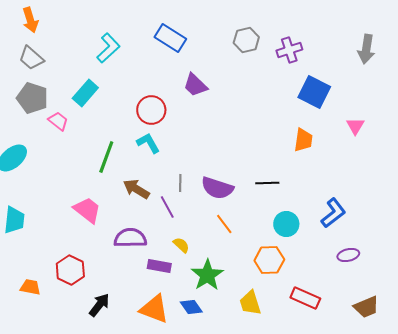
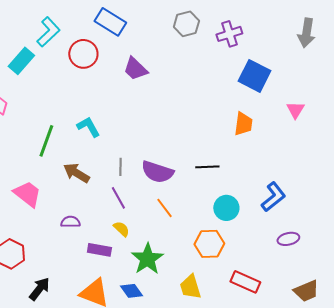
cyan rectangle: (85, 93) -> (21, 61), moved
red circle: (151, 110) -> (83, 54), moved
purple line: (167, 207) -> (118, 198), moved
purple semicircle: (130, 238) -> (70, 222), size x0.6

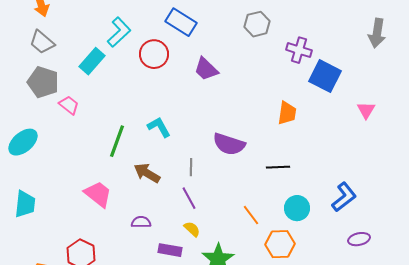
purple cross: (229, 34) -> (299, 50), moved, turned 35
orange trapezoid: (243, 124) -> (287, 113), moved
purple semicircle: (157, 172) -> (229, 144), moved
orange line: (164, 208) -> (251, 215), moved

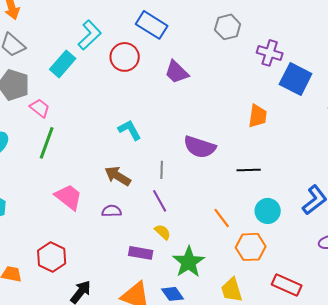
green line: (117, 141) -> (47, 143), moved
purple semicircle: (141, 222) -> (112, 211), moved

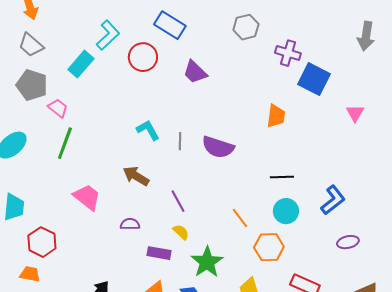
gray line: (162, 170) -> (180, 141), moved
black line: (249, 170) -> (282, 177), moved
purple semicircle: (112, 211) -> (130, 224), moved
red hexagon: (52, 257) -> (42, 242), moved

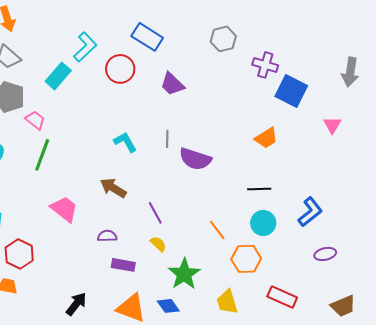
gray arrow: (366, 36) -> (350, 72), moved
orange trapezoid: (276, 116) -> (266, 138), moved, turned 50
gray line: (180, 141) -> (167, 139), moved
purple rectangle: (159, 253) -> (123, 265), moved

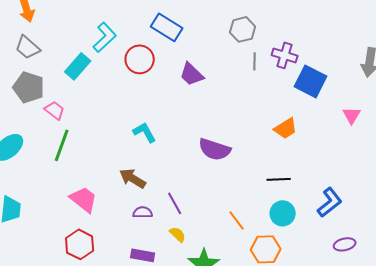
gray line: (167, 139) -> (255, 61), moved
purple semicircle: (107, 236) -> (143, 212), moved
red hexagon: (19, 254) -> (80, 244), moved

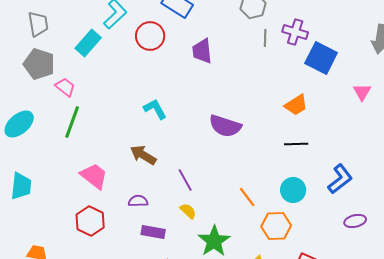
gray trapezoid: (28, 47) -> (38, 24), turned -140
purple trapezoid: (192, 74) -> (202, 51), turned 40
black line: (279, 179) -> (296, 144), moved
purple semicircle: (143, 212) -> (138, 201), moved

